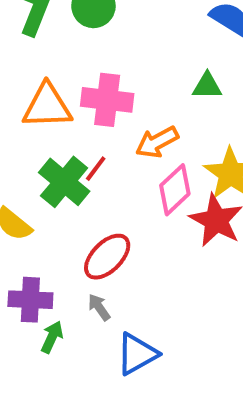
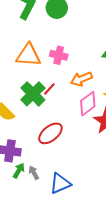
pink cross: (107, 100) -> (59, 55), size x0.7
gray arrow: (99, 307) -> (34, 173), moved

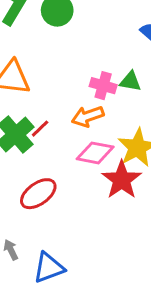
pink cross: (59, 55) -> (103, 86), moved
pink diamond: (88, 104) -> (95, 153), turned 45

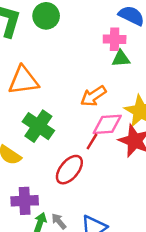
pink cross: (103, 86) -> (115, 39), moved
red line: (40, 129) -> (92, 141), moved

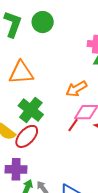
red ellipse: (69, 170) -> (27, 136), moved

